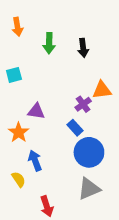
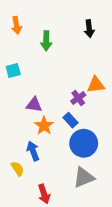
black arrow: (83, 48) -> (89, 29), moved
orange star: (19, 132) -> (44, 126), moved

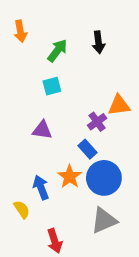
black arrow: (89, 29) -> (98, 42), moved
green arrow: (46, 41) -> (57, 51), turned -144
cyan square: (13, 71) -> (52, 86), moved
orange star: (44, 126) -> (70, 177), moved

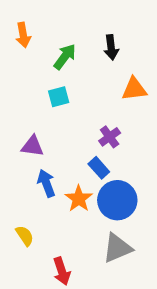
orange triangle: (119, 105) -> (134, 89), moved
purple triangle: (42, 130) -> (32, 146), moved
blue arrow: (41, 188) -> (46, 183), moved

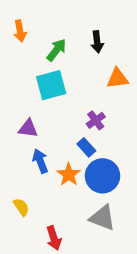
cyan square: (59, 97) -> (51, 85), size x1.6
gray triangle: (117, 248) -> (103, 218), turned 44

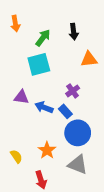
blue arrow: (40, 161) -> (44, 107), moved, turned -48
orange star: (69, 174) -> (47, 150), moved

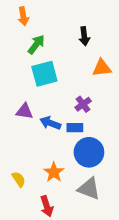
orange arrow: (15, 24) -> (23, 16), moved
green arrow: (43, 38) -> (36, 44), moved
blue rectangle: (65, 111) -> (75, 128), turned -48

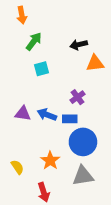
black arrow: (84, 36) -> (79, 45), moved, turned 84
cyan square: (44, 74) -> (41, 69), size x0.6
purple triangle: (24, 111) -> (23, 114), moved
gray triangle: (89, 189) -> (83, 176), turned -30

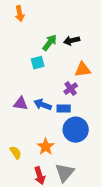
green arrow: (34, 41) -> (50, 43), moved
orange triangle: (95, 63) -> (83, 70), moved
gray triangle: (83, 176) -> (65, 173), moved, turned -40

